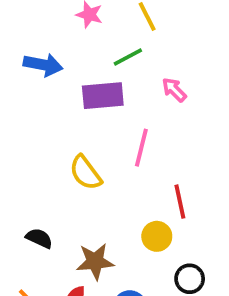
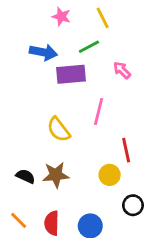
blue arrow: (43, 65) -> (43, 52), moved
brown star: (95, 261) -> (56, 175), moved

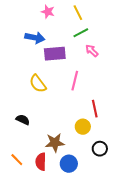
green line: (89, 47) -> (81, 33), moved
yellow semicircle: (59, 129) -> (38, 84), moved
brown star: (56, 175) -> (55, 143), moved
black semicircle: (26, 176) -> (23, 120), moved

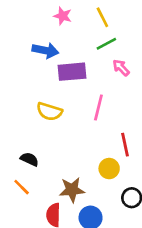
yellow semicircle: (38, 84) -> (49, 111), turned -36
orange line: (17, 160) -> (22, 187), moved

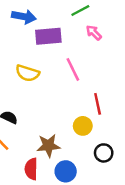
pink line: (98, 107) -> (73, 69), turned -40

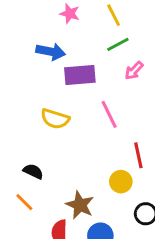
pink arrow: (94, 33) -> (134, 71), turned -91
brown star: (48, 146) -> (80, 205), turned 30

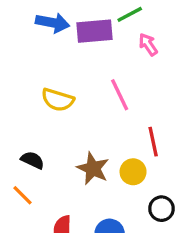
pink arrow: (134, 71) -> (148, 44), turned 102
purple rectangle: (80, 75) -> (95, 31), moved
brown star: (80, 205) -> (93, 168), moved

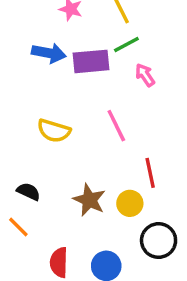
black circle: (161, 209) -> (159, 241), size x1.4

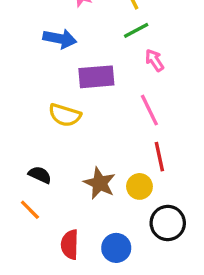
purple rectangle: (91, 61) -> (96, 77), moved
pink line: (116, 126) -> (149, 110), moved

